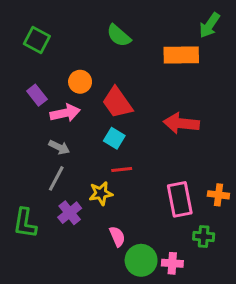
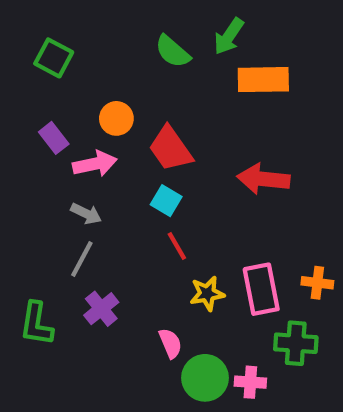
green arrow: (210, 25) -> (229, 36), moved
red line: (122, 170) -> (177, 246), turned 66
yellow star: (101, 193) -> (207, 294), moved
green cross: (204, 237) -> (296, 343), size x1.4

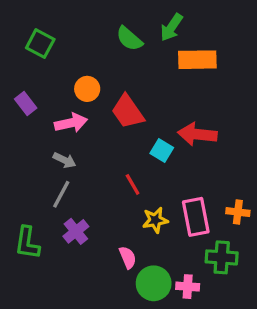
purple rectangle: (54, 138) -> (26, 103), moved
cyan square: (166, 201) -> (162, 150), moved

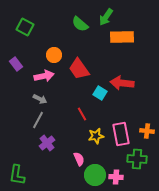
green L-shape: (27, 243) -> (17, 175), moved

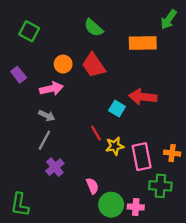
green arrow: (106, 17) -> (169, 20), moved
red trapezoid: (79, 69) -> (94, 65), moved
yellow star: (96, 136) -> (115, 146), moved

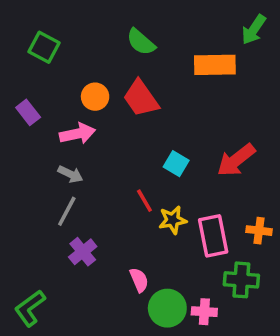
red arrow: (143, 97) -> (236, 160), moved, turned -44
green L-shape: (20, 205) -> (30, 308), turned 45

